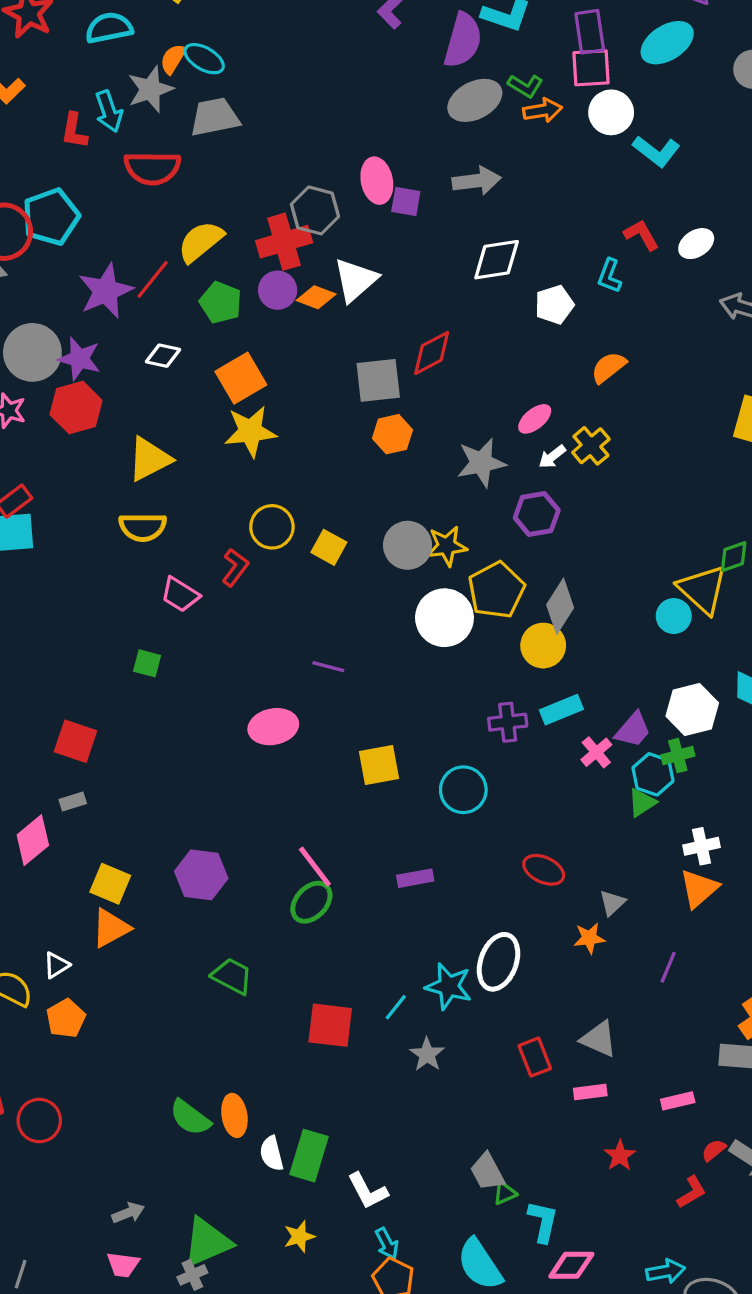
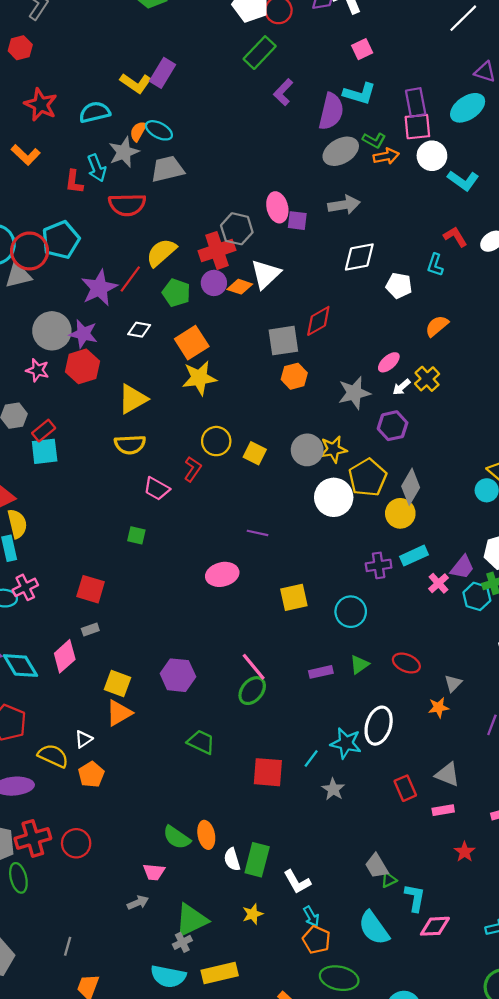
white pentagon: (554, 305) -> (399, 286), turned 30
green triangle: (642, 803) -> (359, 664), moved
pink trapezoid: (123, 1265) -> (154, 872), moved

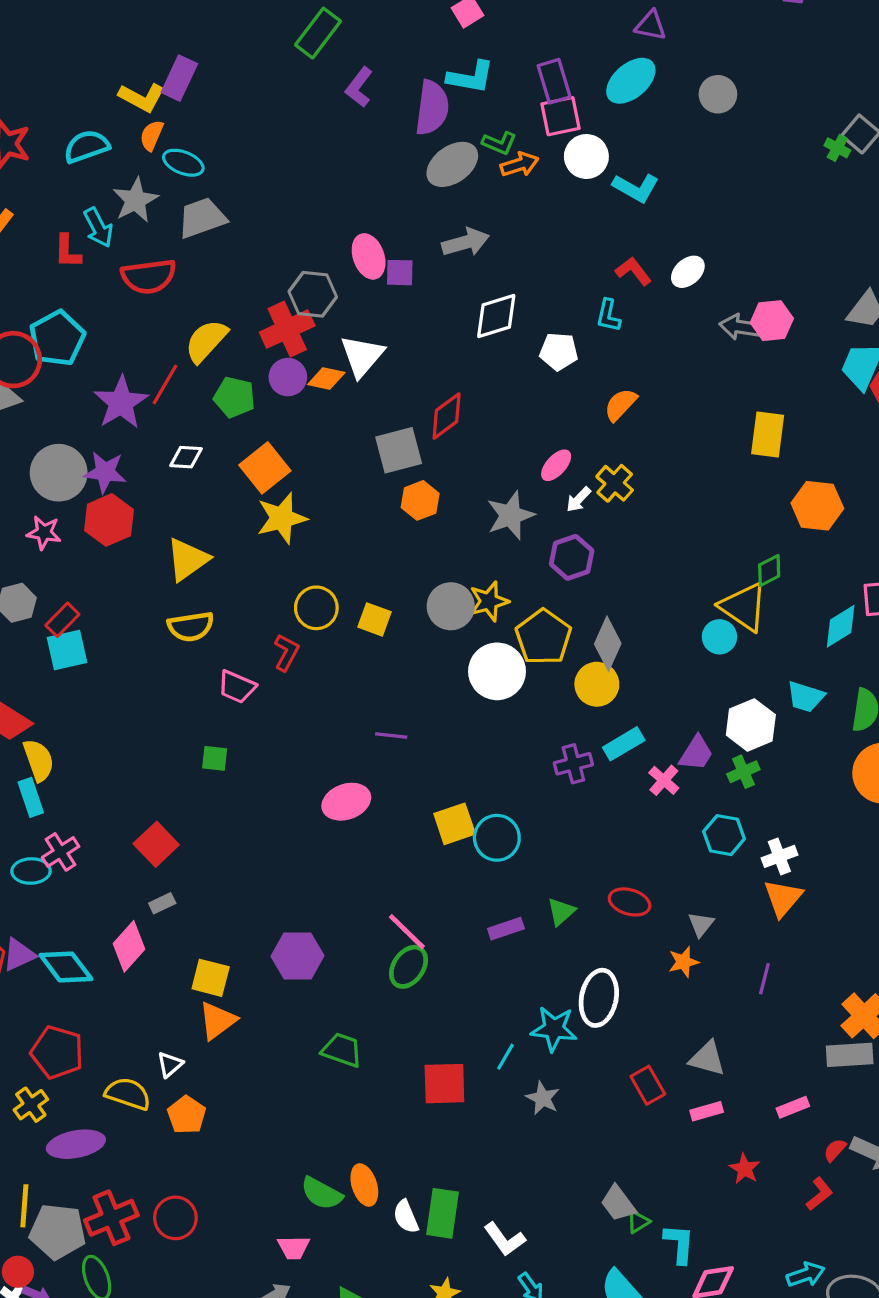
orange semicircle: (138, 131) -> (152, 135), moved
red square: (91, 589) -> (156, 844), turned 36
cyan hexagon: (477, 596) -> (724, 835), moved
cyan circle: (351, 612) -> (497, 838), moved

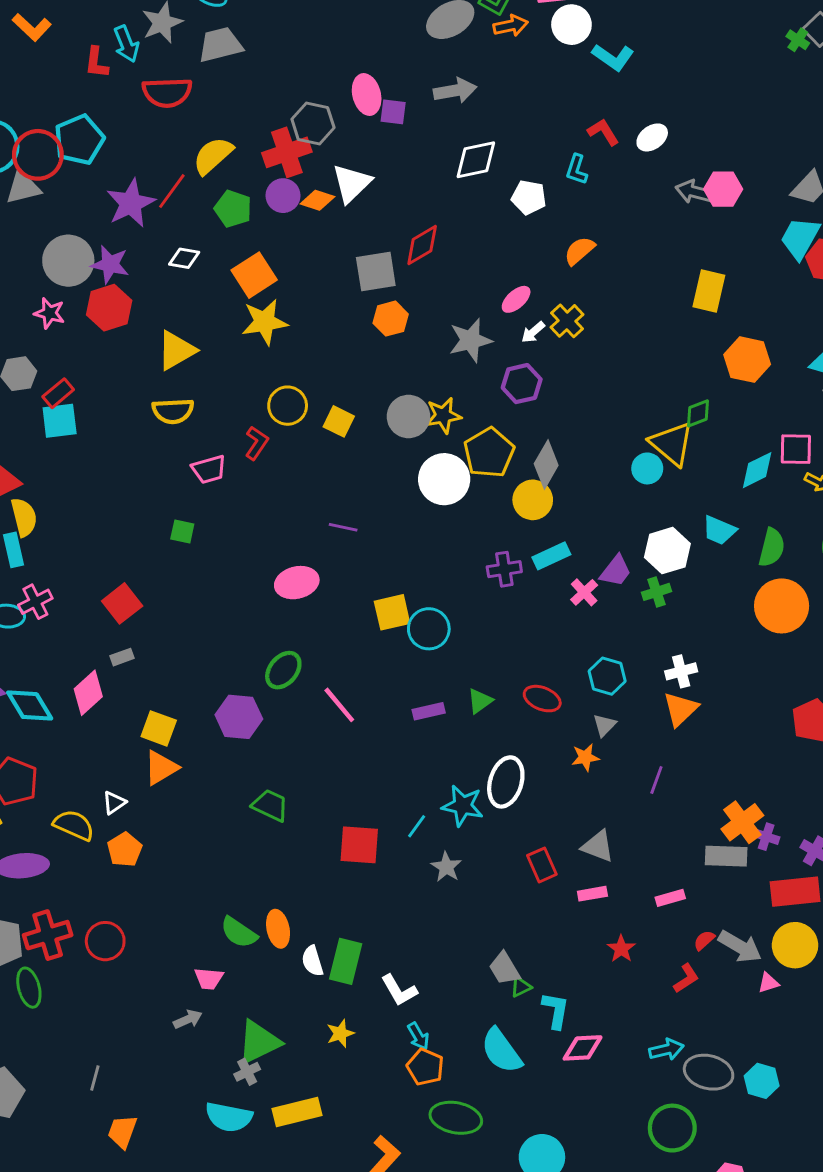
pink trapezoid: (237, 687) -> (209, 469), turned -45
cyan hexagon: (724, 835) -> (607, 676), moved
green ellipse: (409, 967) -> (283, 670), moved

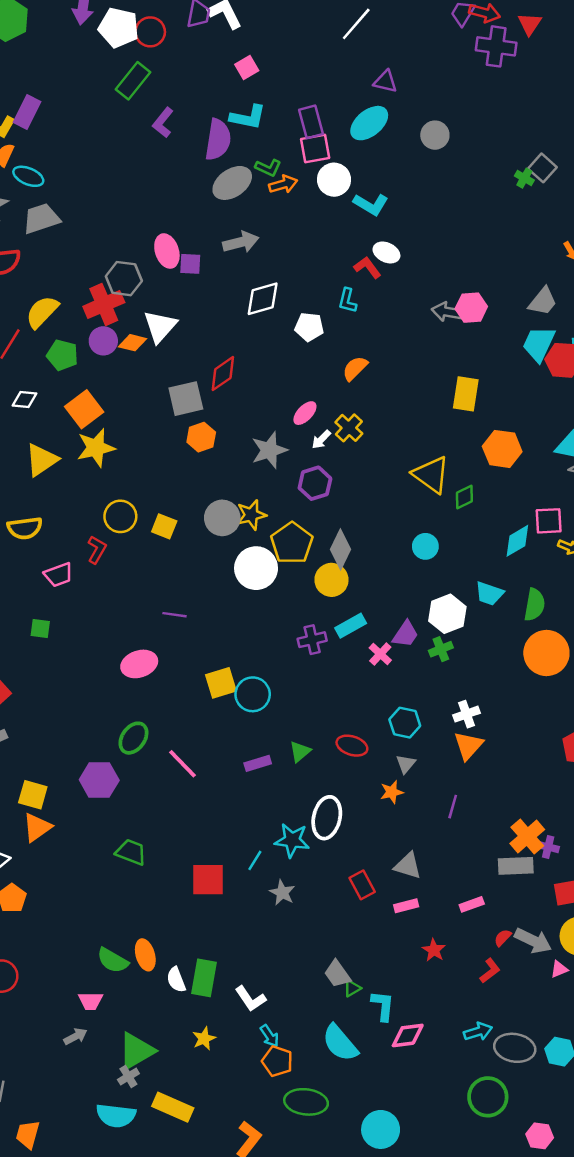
white ellipse: (652, 137) -> (386, 252), moved, turned 65
yellow triangle: (176, 350) -> (42, 460), moved
yellow triangle: (672, 444) -> (431, 475), moved
yellow rectangle: (297, 1112) -> (173, 1107), turned 42

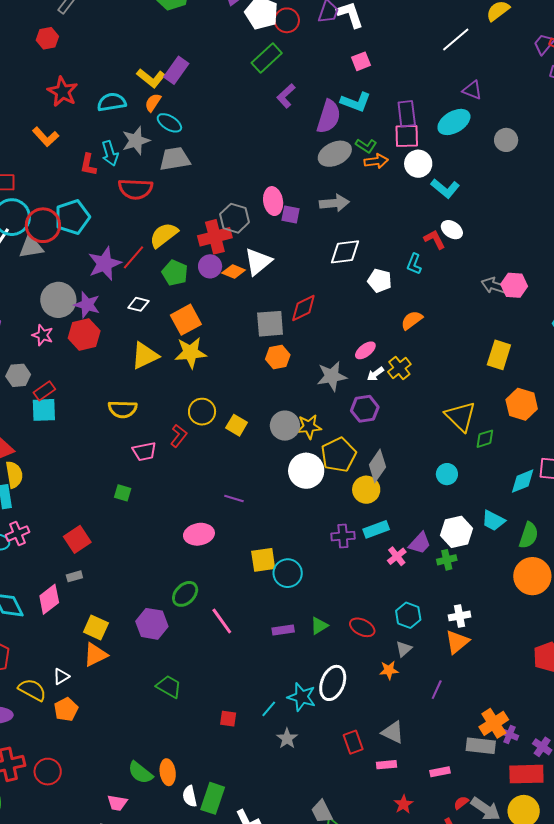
red square: (208, 880) -> (228, 719), size x0.6

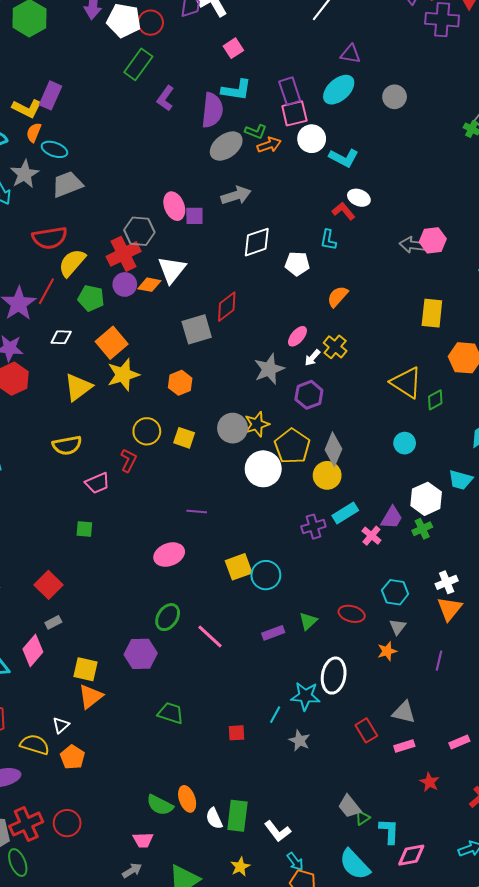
red semicircle: (135, 189) -> (50, 238), moved
orange hexagon: (278, 357) -> (180, 383), moved

